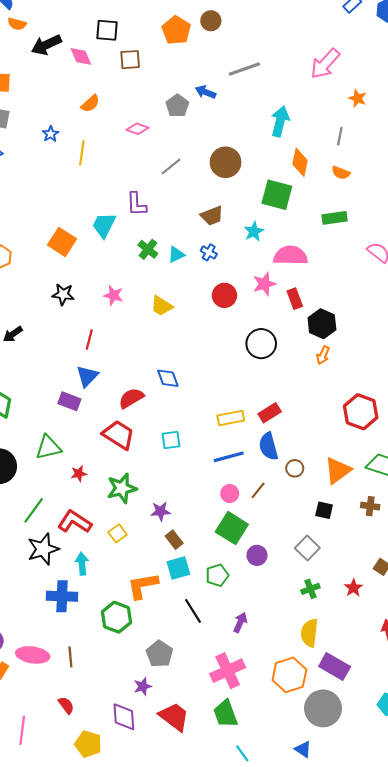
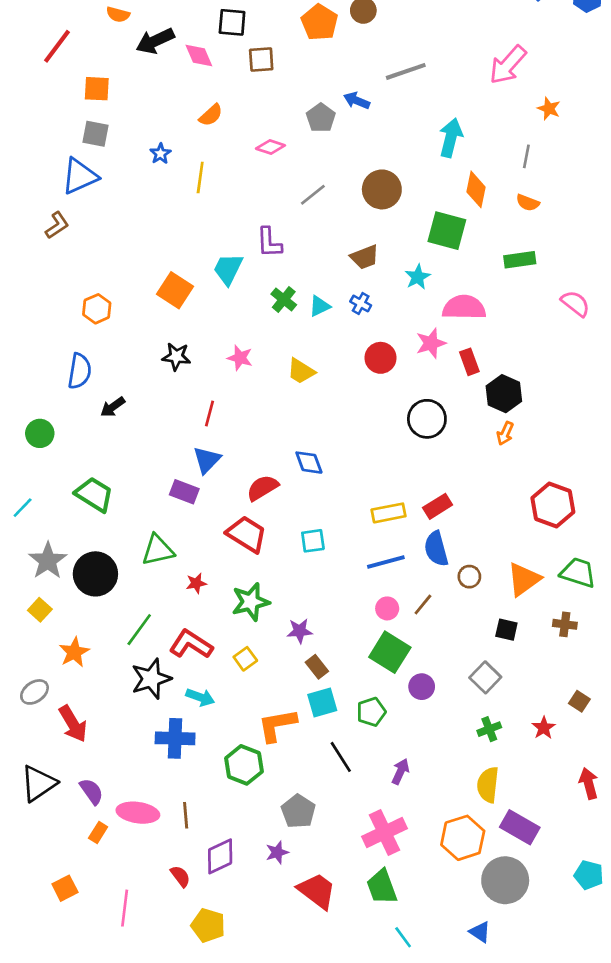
cyan arrow: (82, 564) -> (200, 697), turned 115
purple diamond: (124, 717) -> (220, 856), moved, turned 68

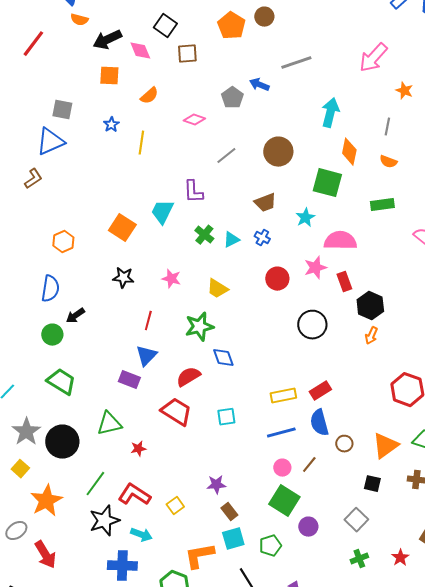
black square: (232, 22) -> (165, 26), turned 30
orange square: (97, 89) -> (109, 76), moved
green circle: (40, 433) -> (52, 335), moved
green star: (251, 602) -> (199, 327), moved
orange star: (74, 652) -> (46, 501), size x1.4

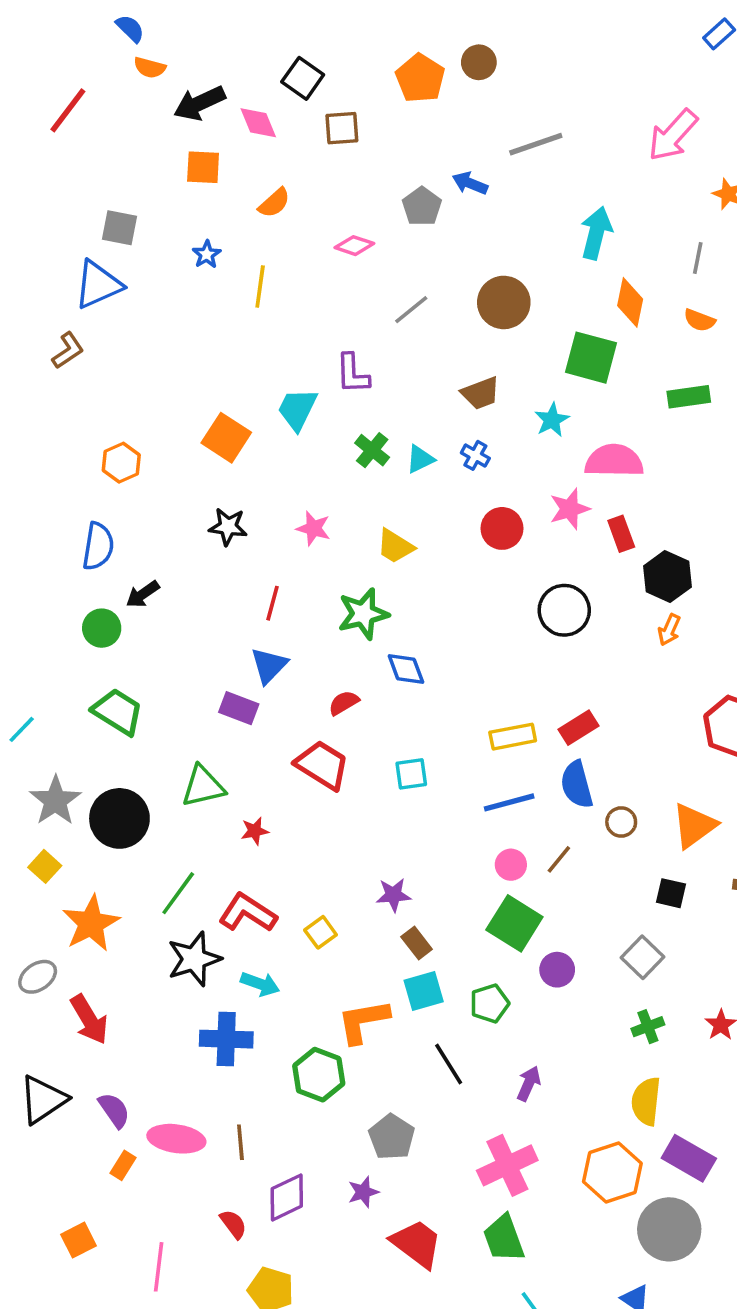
red semicircle: (188, 377) -> (344, 703), size x0.7

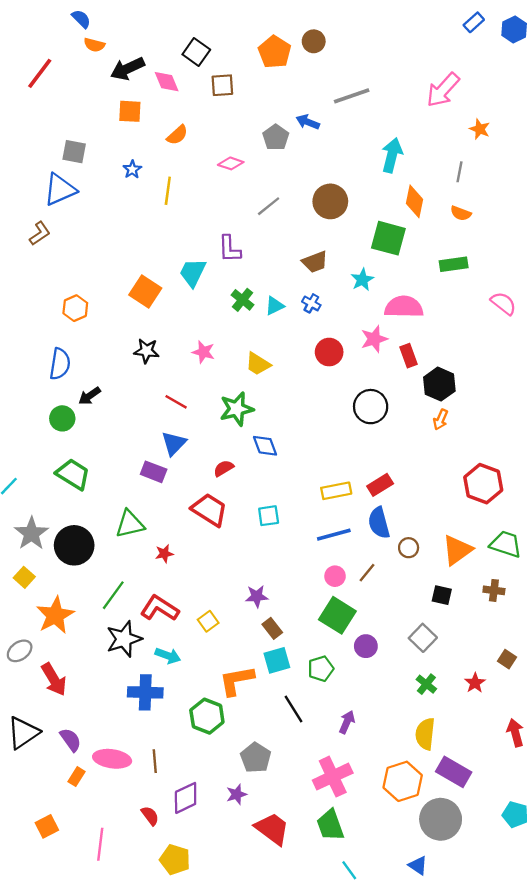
red line: (272, 603) -> (176, 402), turned -75
green cross: (648, 1027) -> (426, 684), turned -30

